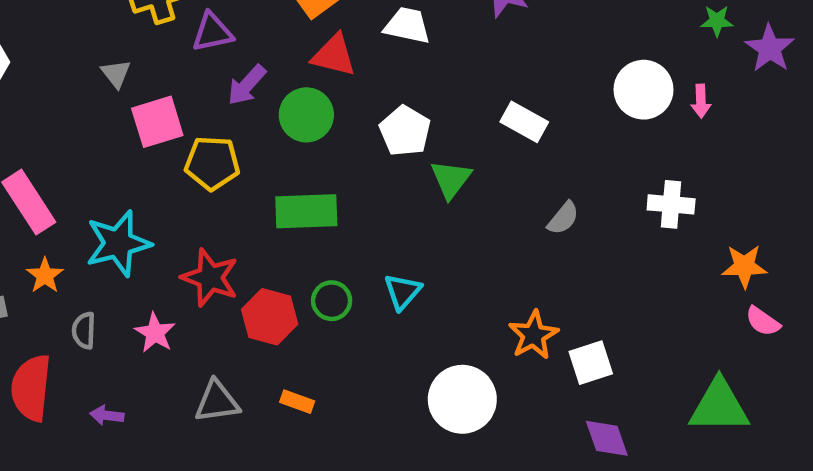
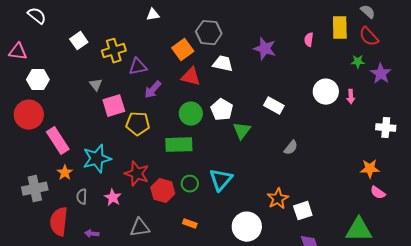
green circle: (306, 115) -> (191, 114), moved
white cross: (671, 204) -> (386, 128), moved
cyan triangle: (403, 292) -> (221, 180), size x1.4
orange rectangle: (297, 402) -> (190, 224), moved

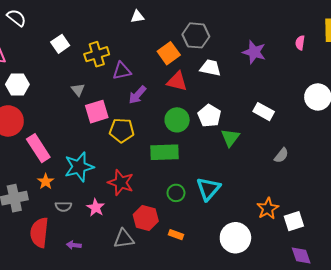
red hexagon: (163, 191) -> (146, 218), moved
gray semicircle: (82, 197) -> (63, 206), turned -91

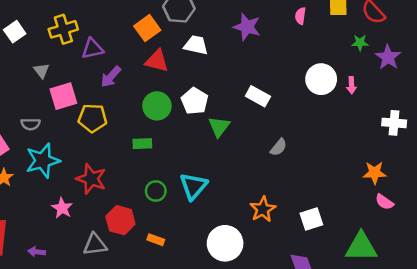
white square: (60, 44) -> (15, 32), moved
green rectangle: (165, 152) -> (142, 144), size x0.6
gray semicircle: (63, 206) -> (31, 124), moved
white square: (294, 221) -> (311, 219), moved

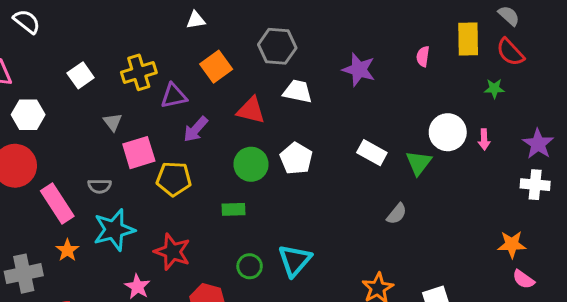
orange square: (147, 28) -> (216, 67), moved
purple star: (388, 57) -> (538, 144), moved
green triangle: (219, 127) -> (419, 163), moved

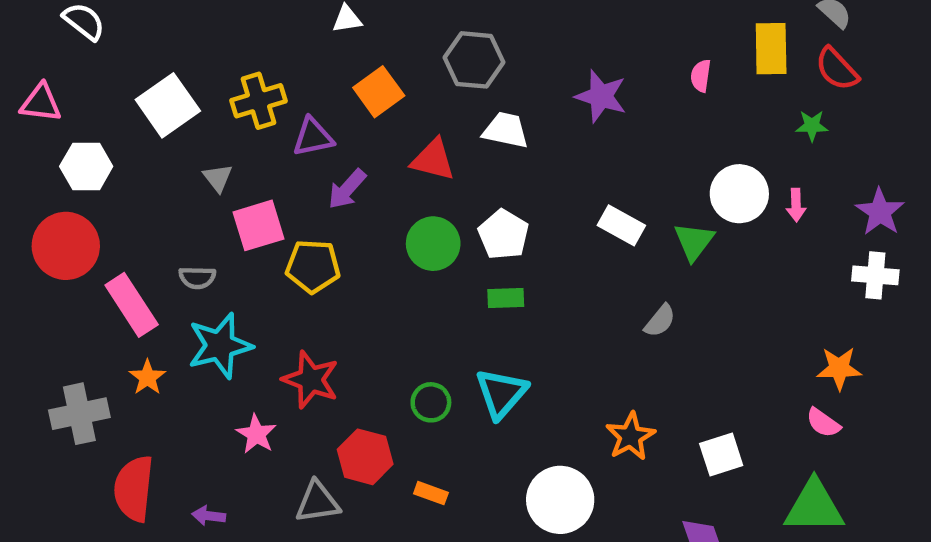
white square: (81, 75) -> (168, 105), size x1.5
green rectangle: (234, 209) -> (506, 298), moved
pink semicircle: (523, 279) -> (823, 423), moved

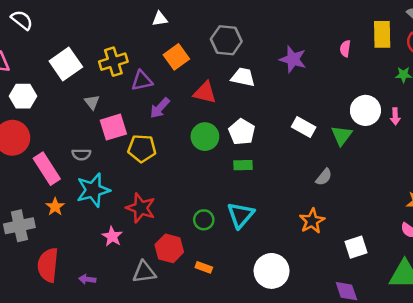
orange star: (630, 436) -> (312, 221), moved

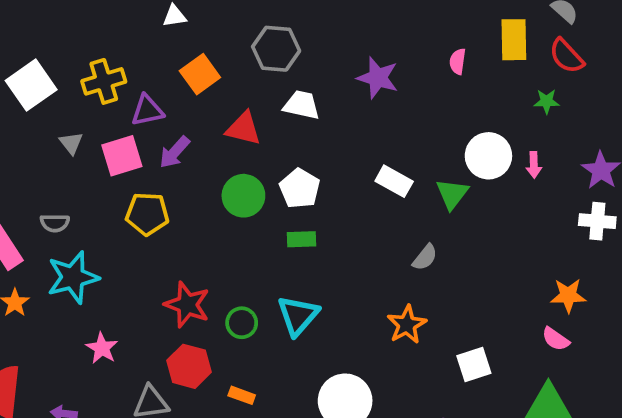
pink square: (113, 127) -> (122, 156), moved
red star: (141, 208) -> (187, 305), moved

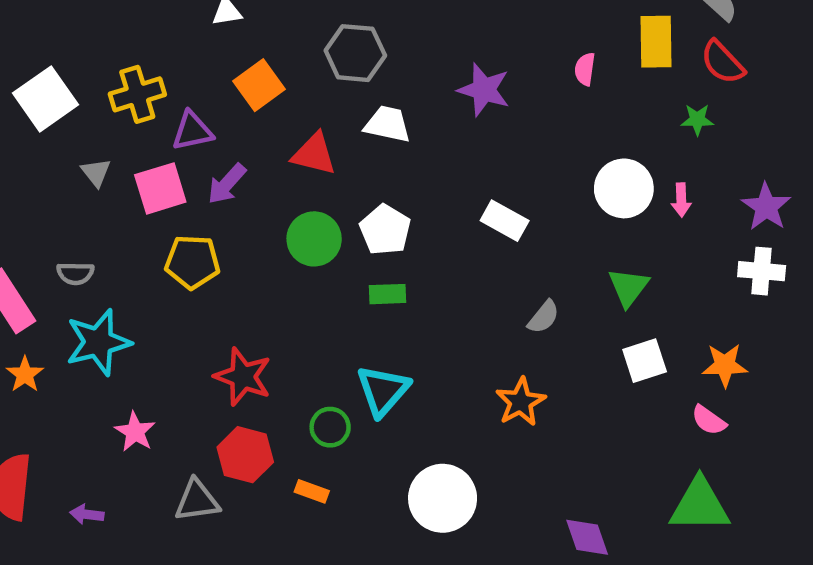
green triangle: (452, 194) -> (628, 287), moved
green circle: (242, 323) -> (330, 427), moved
white square: (474, 364) -> (645, 361), moved

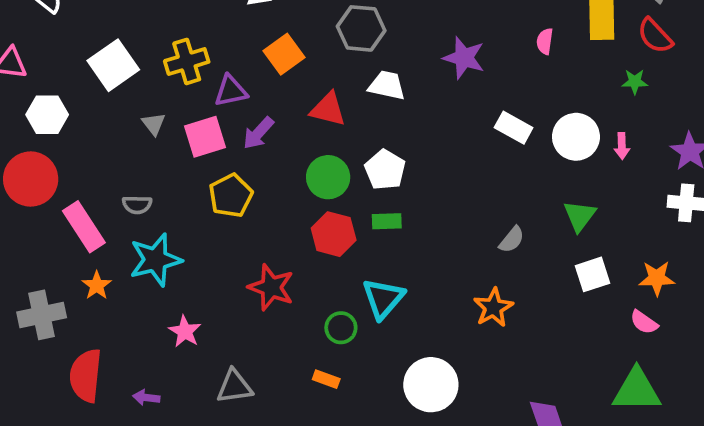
white rectangle: (505, 221) -> (514, 128), moved
yellow pentagon: (192, 262) -> (231, 196), turned -30
red hexagon: (245, 455) -> (334, 234), moved

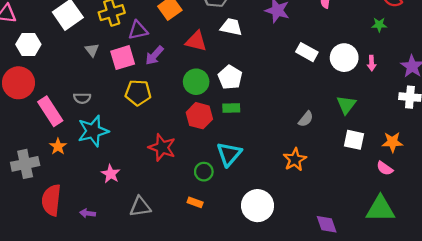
yellow pentagon: (231, 196) -> (138, 93), turned 30
white square: (593, 274) -> (354, 140), turned 30

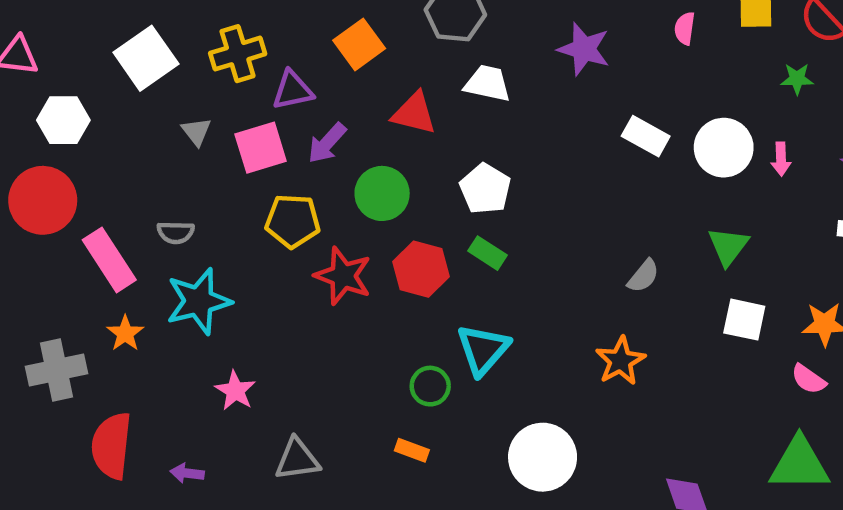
green circle: (196, 82) -> (382, 193), moved
green rectangle: (231, 108) -> (488, 253), turned 35
red star: (162, 147) -> (343, 276), moved

